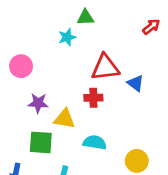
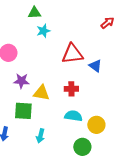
green triangle: (85, 18) -> (34, 13), moved
red cross: (93, 98) -> (71, 89), moved
cyan semicircle: (95, 142) -> (73, 116), moved

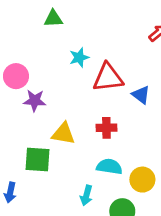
cyan star: (43, 31) -> (79, 57), moved
purple star: (21, 81) -> (35, 101), moved
cyan arrow: (40, 136) -> (86, 195), moved

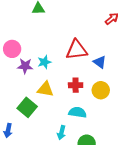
cyan star: (79, 57) -> (44, 62), moved
green square: (38, 159) -> (27, 107), turned 36
yellow circle: (142, 180) -> (101, 90), moved

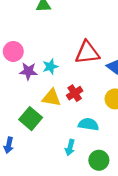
red cross: (76, 85) -> (75, 93), moved, turned -32

